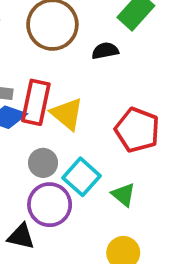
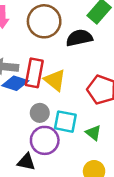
black semicircle: (105, 51) -> (79, 38), size x1.5
cyan square: (81, 177) -> (65, 122), turned -30

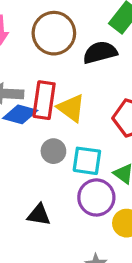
purple circle: (45, 140) -> (96, 197), moved

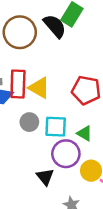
black semicircle: (100, 52) -> (55, 26), moved, turned 70
black triangle: (39, 215) -> (45, 177), moved, turned 48

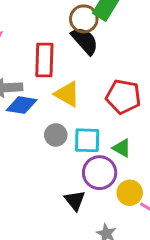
black semicircle: (55, 26) -> (85, 41), moved
brown circle: (20, 32) -> (84, 19), moved, size x0.7
red rectangle: (18, 84) -> (44, 60), moved

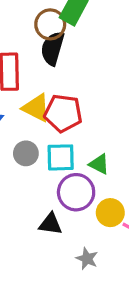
black semicircle: (85, 41) -> (53, 48), turned -120
red pentagon: (123, 97) -> (63, 113), moved
black triangle: (75, 200) -> (50, 224), turned -40

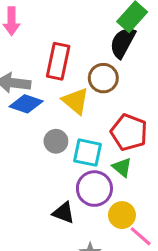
brown circle: (50, 24) -> (103, 78), moved
black semicircle: (53, 48) -> (123, 42), moved
red pentagon: (63, 113) -> (129, 132), moved

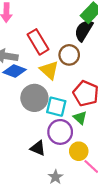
red rectangle: (58, 61) -> (38, 42), turned -45
gray circle: (56, 141) -> (34, 98), size x1.6

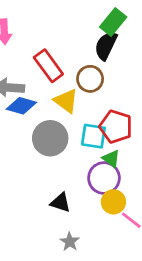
cyan square: (56, 107) -> (93, 136), moved
purple circle: (60, 132) -> (104, 178), moved
gray star: (55, 177) -> (70, 242), moved

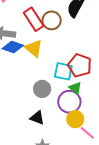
brown circle: (90, 79) -> (52, 20), moved
yellow triangle: (66, 101) -> (34, 48), moved
gray circle: (50, 138) -> (42, 89), moved, size x0.7

